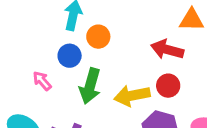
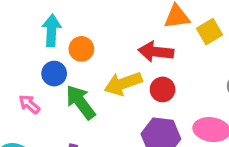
green arrow: (90, 86) -> (81, 102), turned 136
yellow arrow: (132, 96) -> (123, 84), moved

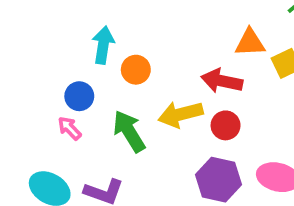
blue circle: (54, 74) -> (79, 96), moved

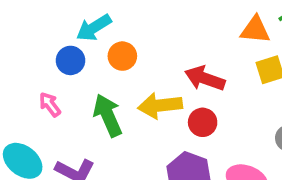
orange triangle: (250, 43) -> (255, 30), moved
cyan arrow: (103, 45) -> (94, 28), turned -138
blue circle: (79, 96) -> (70, 60), moved

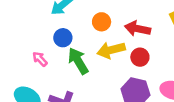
orange circle: (122, 56) -> (102, 22), moved
blue circle: (70, 60) -> (63, 38), moved

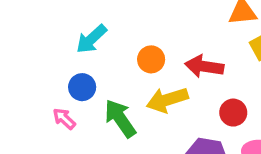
blue circle: (63, 38) -> (82, 87), moved
red circle: (140, 57) -> (233, 113), moved

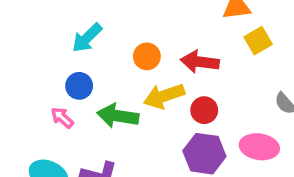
red circle: (233, 113) -> (204, 110), moved
green arrow: (120, 118) -> (118, 116), turned -45

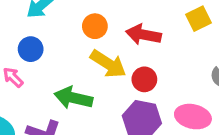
yellow arrow: (164, 96) -> (108, 64), turned -132
green arrow: (118, 116) -> (73, 98), moved

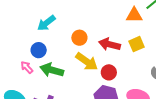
yellow square: (198, 19) -> (137, 44), moved
green arrow: (73, 98) -> (52, 70), moved

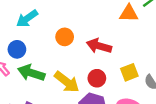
yellow square: (137, 44) -> (129, 72), moved
yellow arrow: (87, 62) -> (67, 82), moved

